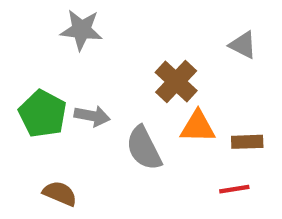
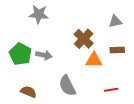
gray triangle: (243, 45) -> (115, 21), turned -40
brown rectangle: (247, 142) -> (117, 50), moved
gray semicircle: (144, 148) -> (67, 86), moved

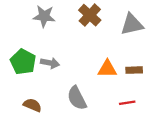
gray triangle: (115, 21) -> (132, 24), size x1.5
brown cross: (84, 39) -> (90, 15), moved
brown rectangle: (117, 50) -> (134, 70), moved

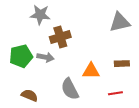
brown cross: (90, 15) -> (60, 37), moved, turned 30
green pentagon: (23, 62) -> (21, 56), turned 30
orange triangle: (107, 69) -> (91, 71), moved

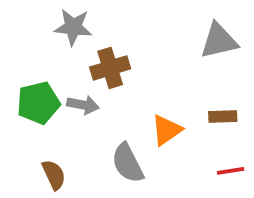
orange triangle: (91, 71) -> (166, 130), turned -36
red line: (115, 93) -> (231, 171), moved
brown semicircle: (30, 95) -> (54, 175), turned 42

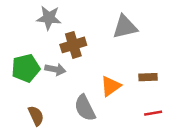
gray triangle: (219, 41) -> (125, 27), moved

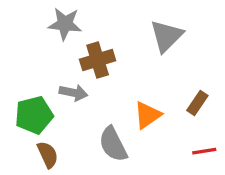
gray triangle: (125, 27) -> (166, 36), turned -32
green pentagon: (26, 68) -> (34, 115), moved
brown rectangle: (148, 77) -> (197, 103), turned -54

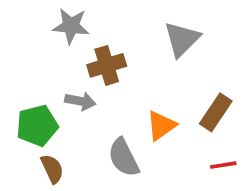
brown rectangle: (197, 103) -> (216, 112), size x1.4

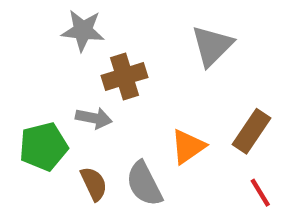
red line: (223, 165) -> (260, 193), turned 68
brown semicircle: (52, 169) -> (94, 184), moved

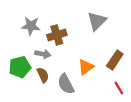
gray star: (83, 30) -> (31, 26), moved
brown semicircle: (94, 184) -> (43, 75), moved

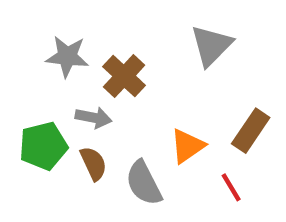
brown cross: (57, 35) -> (124, 76), turned -30
red line: (119, 88) -> (231, 187), moved

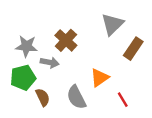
gray star: (67, 56) -> (26, 46), moved
brown rectangle: (251, 131) -> (133, 49), moved
brown semicircle: (93, 163) -> (43, 97), moved

